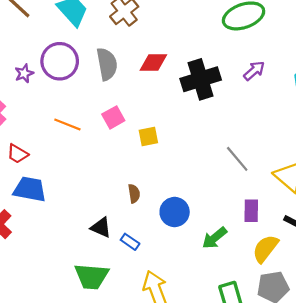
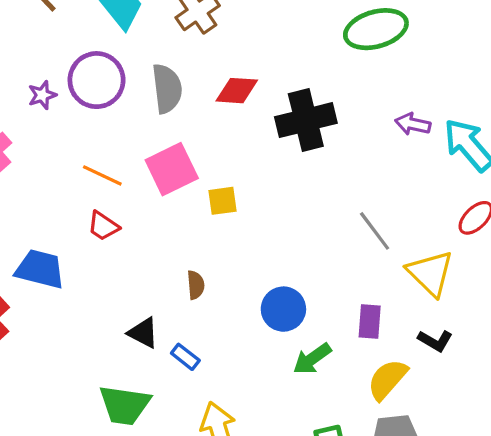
purple arrow: (254, 71) -> (413, 124), moved, turned -130
pink square: (113, 117) -> (172, 169), size x1.5
red trapezoid: (18, 154) -> (103, 226), moved
gray line: (237, 159) -> (375, 231), moved
blue circle: (175, 212) -> (283, 309), moved

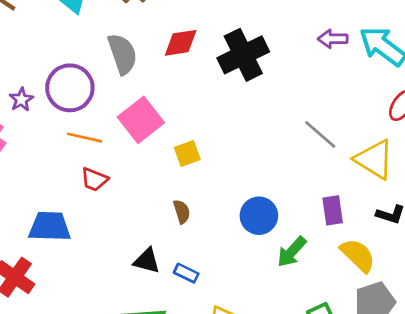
purple circle: (97, 80) -> (70, 88), moved
purple star: (42, 95) -> (21, 100), moved
yellow square: (222, 201) -> (187, 154), moved
yellow semicircle: (387, 379) -> (358, 255), turned 105

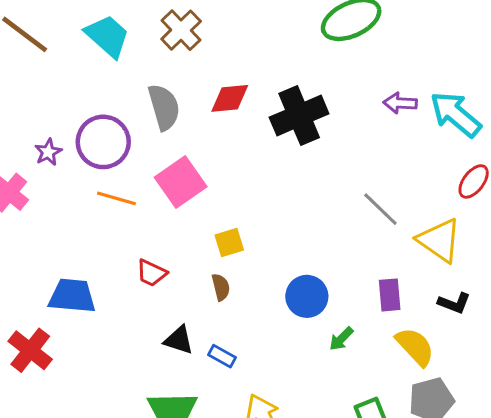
yellow square: (187, 154) -> (229, 242), moved
red trapezoid: (94, 179) -> (152, 273), moved
green arrow: (292, 252) -> (341, 339), size x0.7

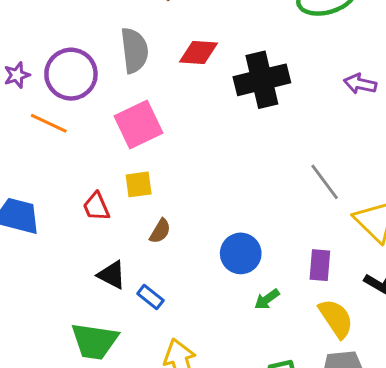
orange line: (116, 198) -> (49, 123), moved
yellow square: (229, 242) -> (139, 184), moved
red trapezoid: (152, 273) -> (96, 207), turned 32
brown semicircle: (221, 287) -> (160, 231), turned 35

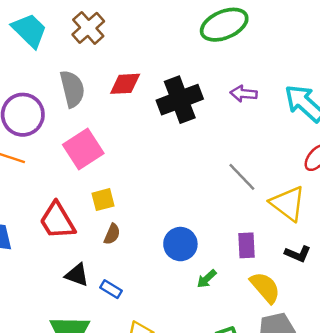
purple arrow: (360, 84) -> (244, 94), moved
yellow square: (139, 184) -> (103, 200), moved
red trapezoid: (96, 207) -> (57, 221), size x1.6

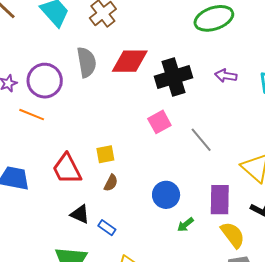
red diamond: (125, 84) -> (130, 61), size x1.4
pink square: (83, 149) -> (159, 122), moved, size x0.7
gray line: (242, 177) -> (201, 140), moved
purple rectangle: (246, 245) -> (220, 200), size x1.4

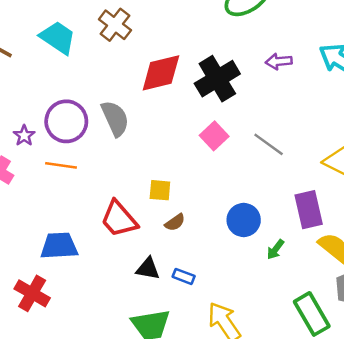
gray semicircle: (86, 62) -> (115, 118), moved
yellow square: (105, 154) -> (160, 190), turned 30
brown semicircle: (111, 183) -> (175, 222), turned 42

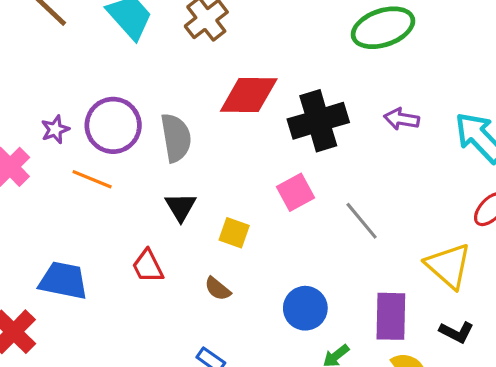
yellow square: (160, 190) -> (234, 233), moved
red trapezoid: (119, 219) -> (148, 266), size x0.7
brown semicircle: (175, 222) -> (218, 289), turned 60
black triangle: (148, 269) -> (181, 207), moved, turned 35

